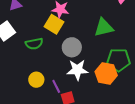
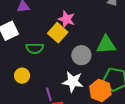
gray circle: (72, 47) -> (81, 55), moved
yellow circle: (36, 80) -> (22, 76), moved

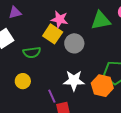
green triangle: (106, 45) -> (101, 21), moved
gray circle: (81, 55) -> (74, 43), moved

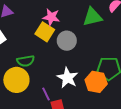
green semicircle: (32, 52) -> (26, 61), moved
yellow circle: (23, 81) -> (16, 80), size x1.6
white star: (74, 81) -> (68, 78), turned 30

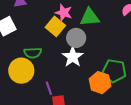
green triangle: (92, 17) -> (90, 17), moved
white star: (68, 78) -> (73, 57), moved

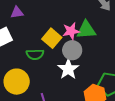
pink star: (64, 13) -> (71, 31), moved, turned -30
green semicircle: (33, 53) -> (35, 54), moved

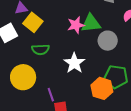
yellow square: (52, 38) -> (33, 22), moved
gray circle: (72, 50) -> (108, 41), moved

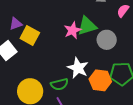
green semicircle: (40, 49) -> (59, 84), moved
orange hexagon: (102, 88) -> (100, 80), moved

